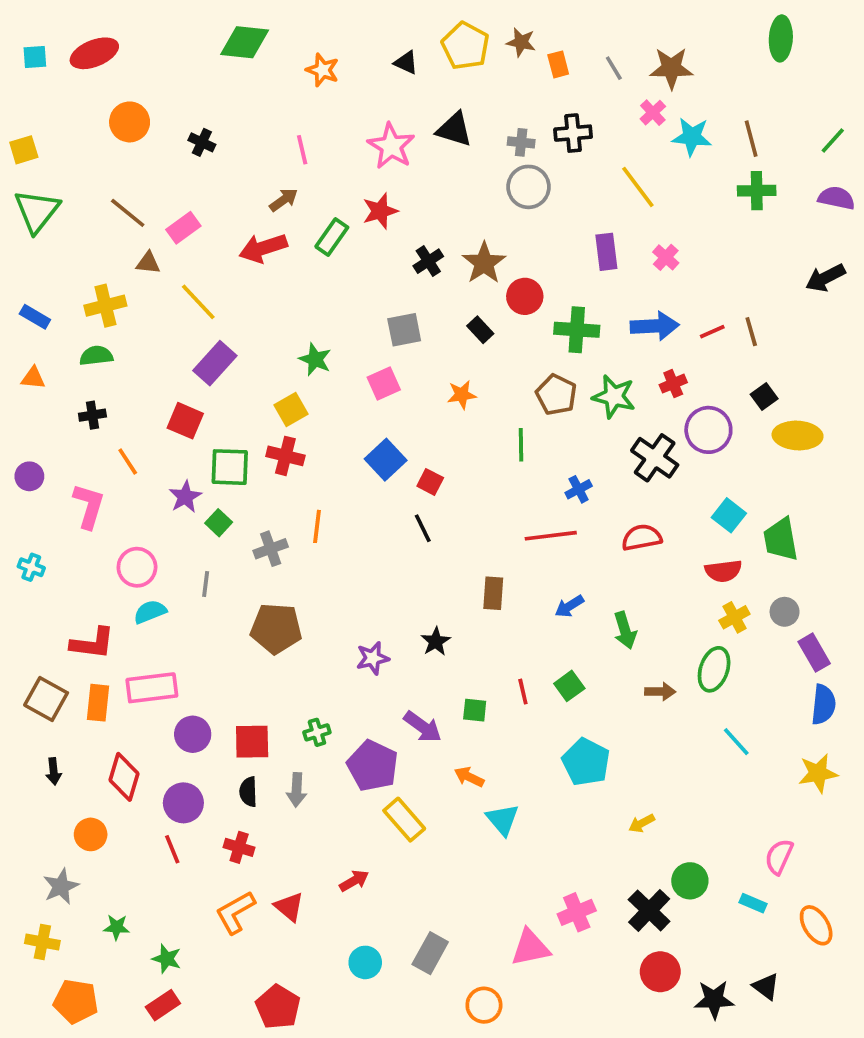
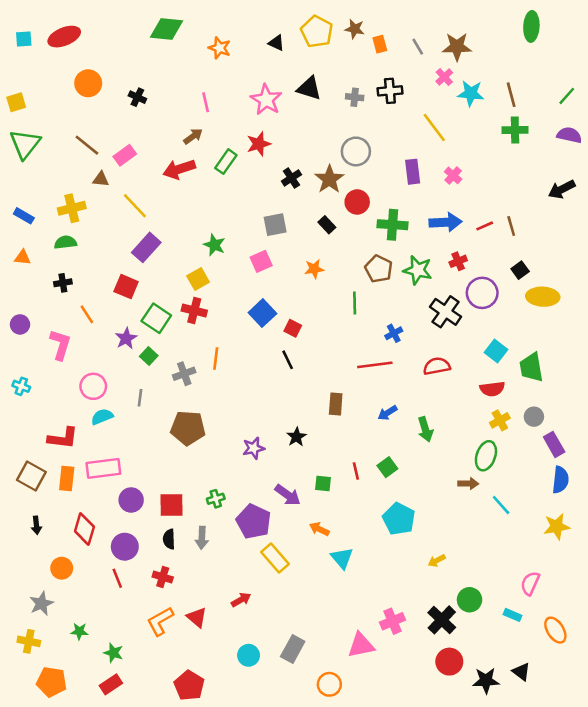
gray circle: (528, 187) -> (356, 151), moved
green square: (230, 467) -> (156, 318), turned 32
brown arrow: (660, 692) -> (468, 484), moved

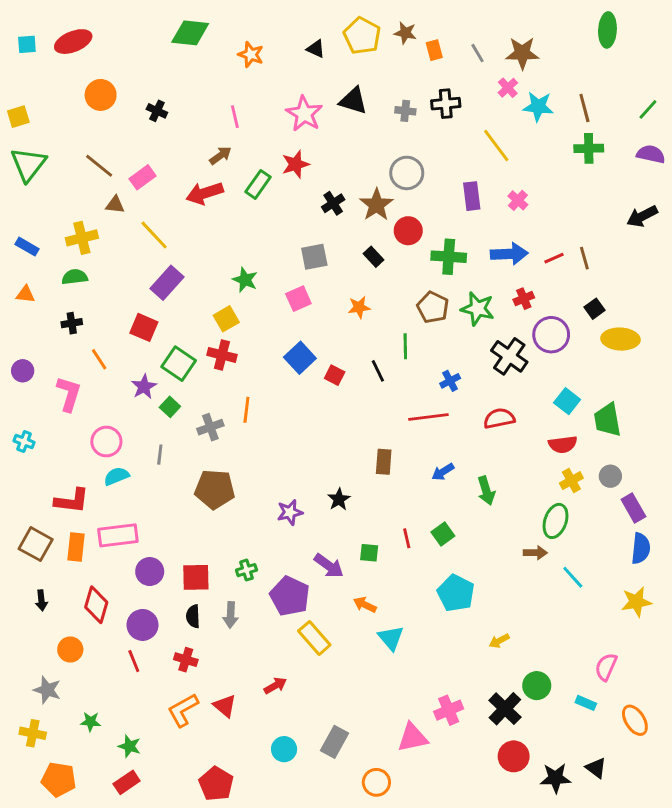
black line: (288, 360) -> (378, 371), moved
gray star: (41, 604) -> (47, 690), turned -30

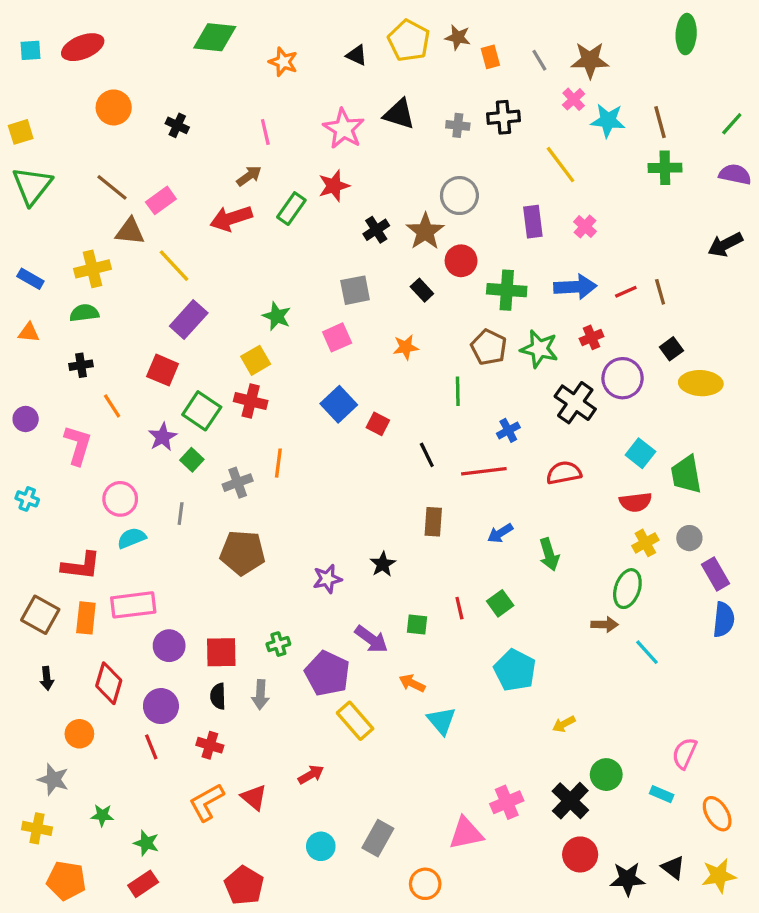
brown triangle: (115, 205) -> (130, 231), size x1.4
black line: (378, 371) -> (427, 455), moved
yellow star: (636, 602) -> (719, 876), moved

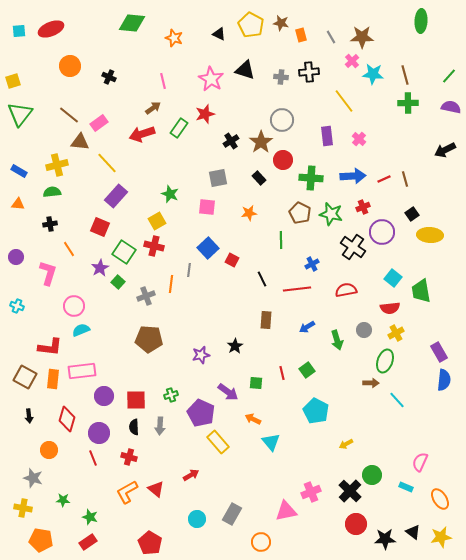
pink square: (337, 337) -> (207, 207), turned 30
gray line: (181, 514) -> (189, 270), moved
gray circle: (689, 538) -> (364, 330), moved

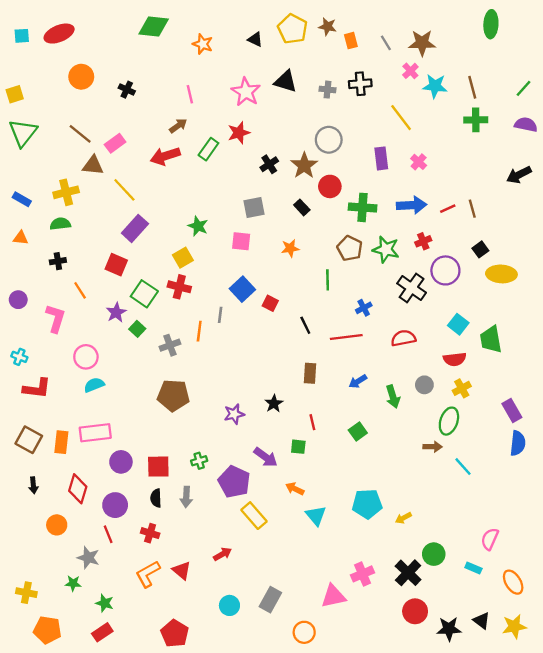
red L-shape: (50, 347) -> (37, 388), moved
red line: (282, 373) -> (312, 422), moved
cyan pentagon: (316, 411) -> (367, 504), moved, turned -30
gray star: (33, 478) -> (88, 558), moved

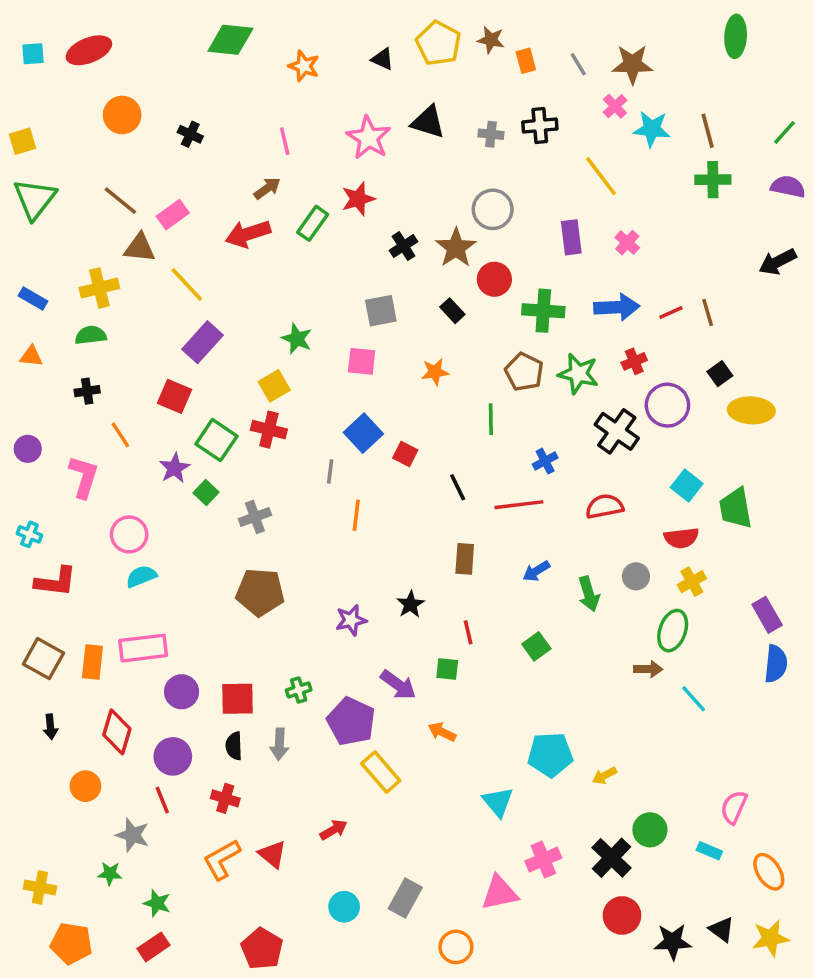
orange line: (199, 331) -> (356, 515), moved
cyan triangle: (316, 516) -> (498, 802), moved

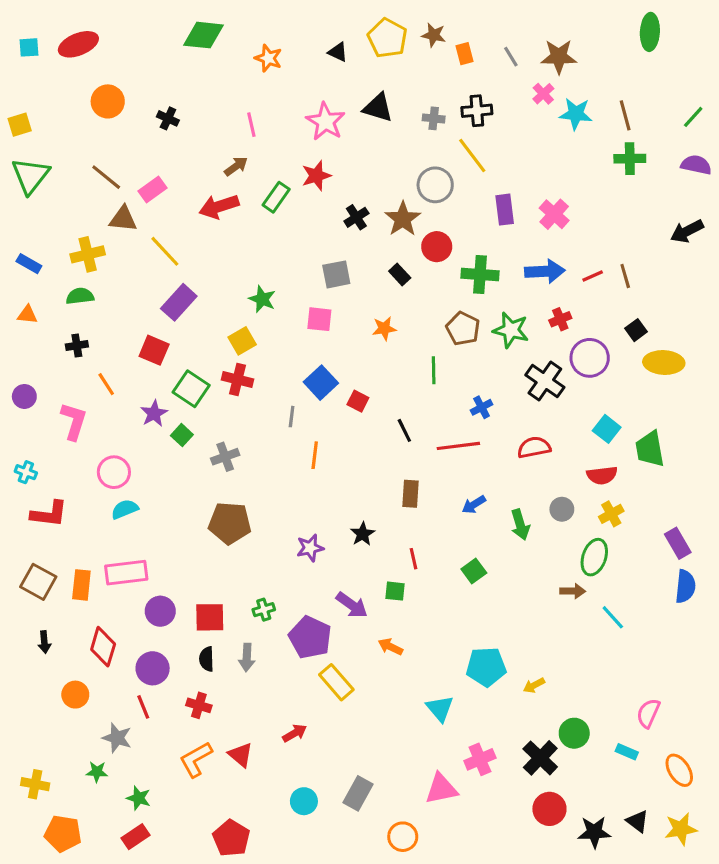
yellow line: (601, 176) -> (472, 156), moved
pink cross: (627, 243) -> (554, 214), size x1.4

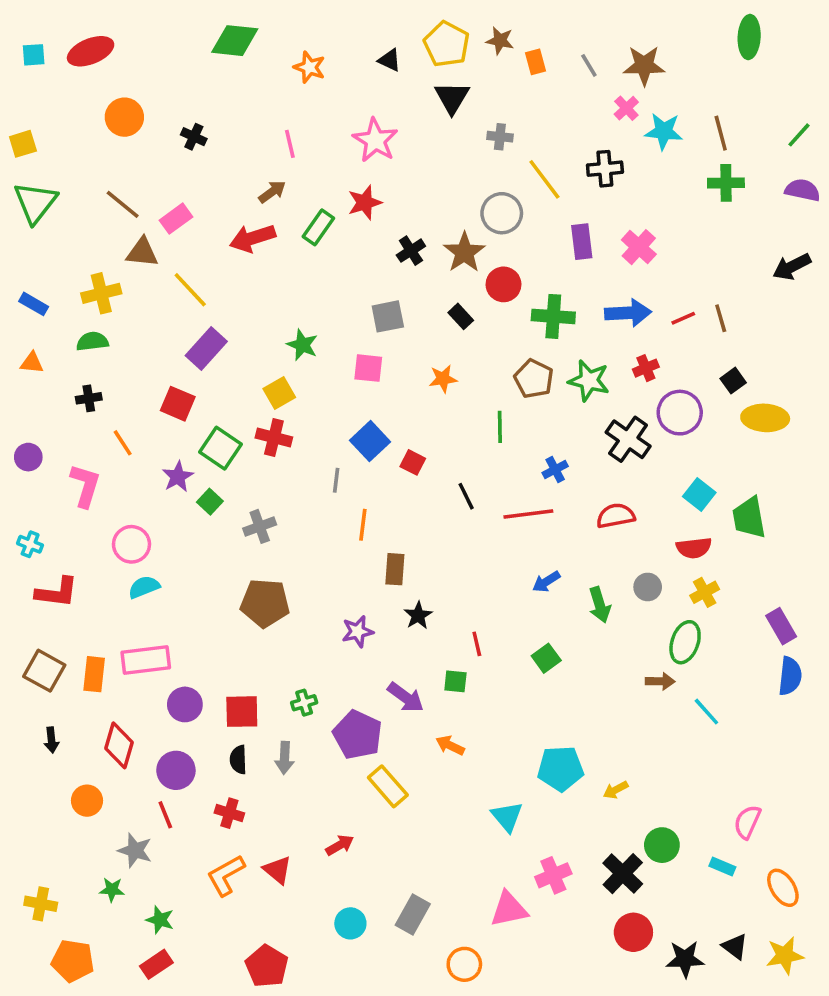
black triangle: (378, 108) -> (452, 98), moved, turned 44
black cross: (477, 111) -> (605, 169), moved
brown rectangle: (410, 494) -> (395, 569), moved

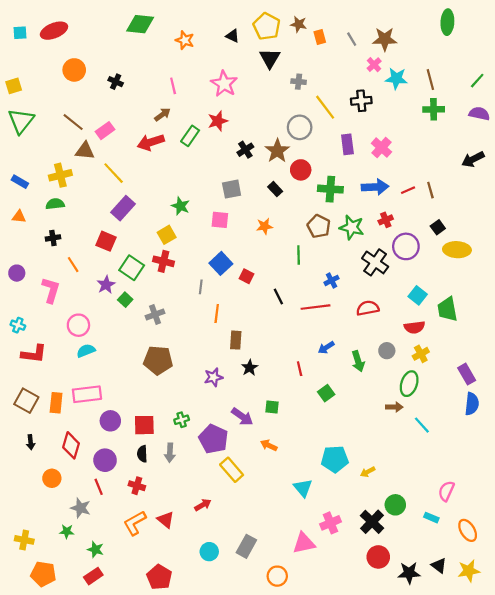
red line: (477, 644) -> (300, 369), moved

